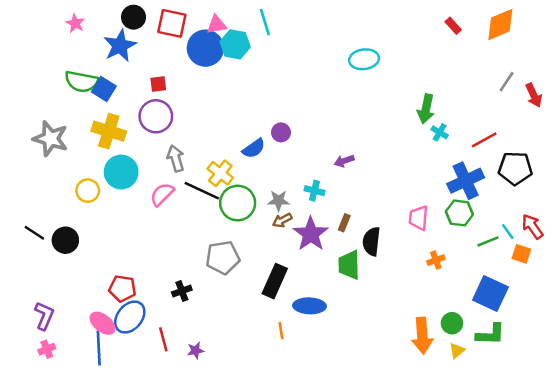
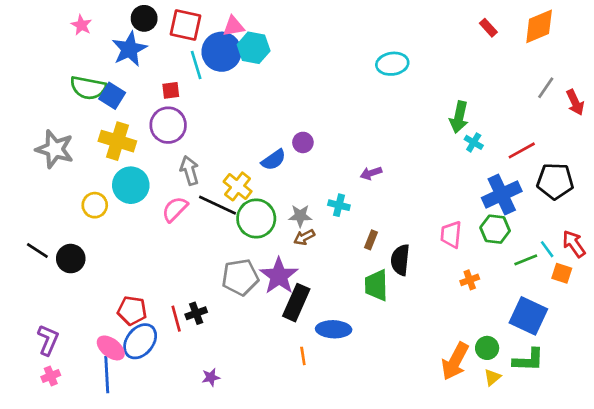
cyan line: (265, 22) -> (196, 65), moved
purple star: (311, 234) -> (279, 276), moved
orange arrow: (422, 336) -> (455, 361), turned 32
red line: (163, 339) -> (176, 319), moved

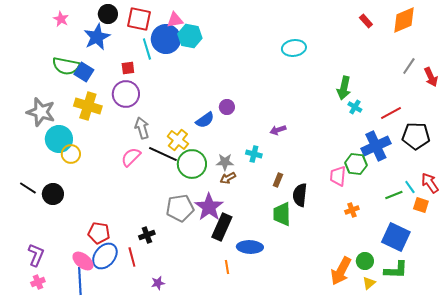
cyan circle: (131, 185) -> (59, 139), moved
green hexagon: (495, 229) -> (356, 164), moved
red line: (176, 319) -> (132, 257), moved

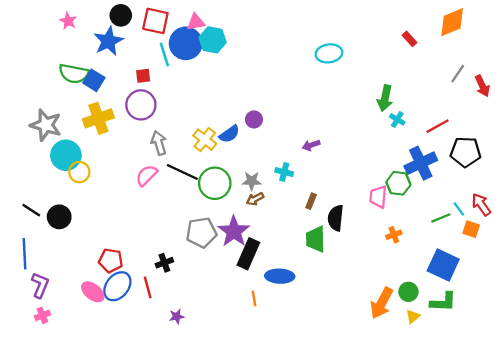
red rectangle: (366, 21) -> (410, 39), moved
yellow cross: (88, 106) -> (98, 118), turned -36
yellow cross: (178, 140) -> (205, 140), moved
blue line: (80, 281) -> (24, 254), moved

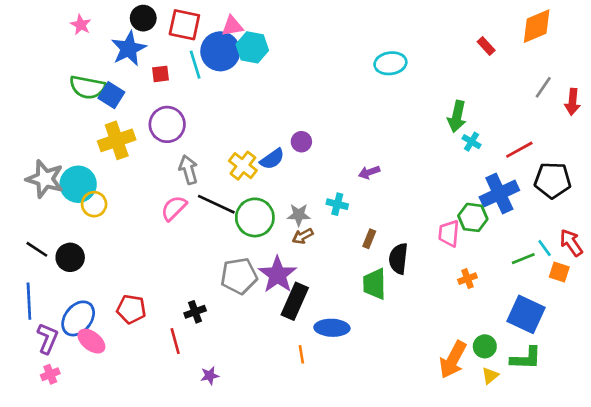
red square: (143, 76) -> (161, 74), moved
red arrow: (482, 86) -> (573, 102), turned 30
gray star: (46, 125) -> (45, 179), moved
blue ellipse: (117, 286) -> (78, 318), moved
pink ellipse: (93, 292) -> (91, 341), moved

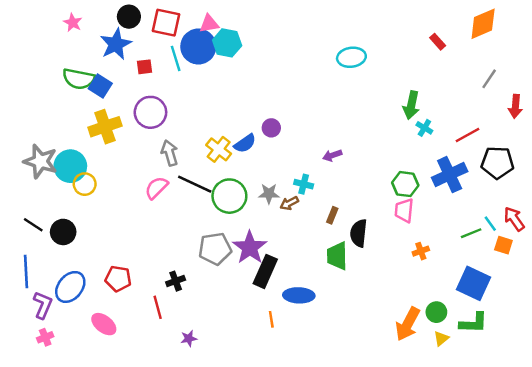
red arrow: (573, 102) -> (515, 106), moved
green hexagon: (473, 217) -> (405, 184), moved
brown arrow: (303, 236) -> (289, 203), moved
pink ellipse: (91, 341) -> (104, 324), moved

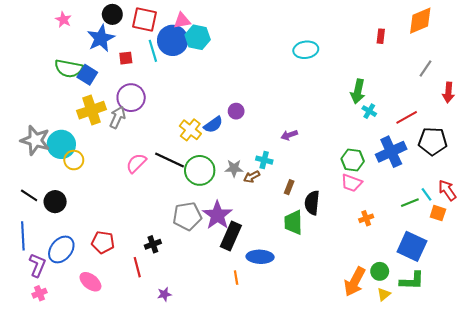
red rectangle: (438, 42) -> (381, 36), turned 48
gray arrow: (170, 153) -> (118, 117), moved, turned 40
pink trapezoid: (404, 210) -> (352, 183), turned -75

